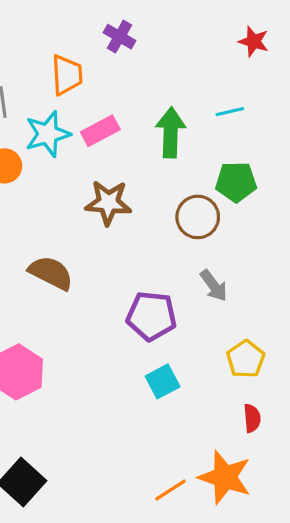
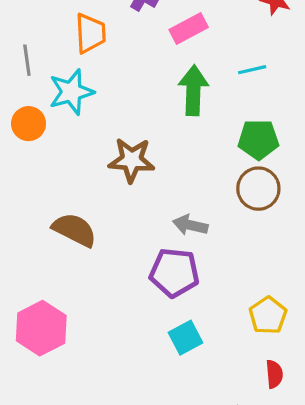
pink rectangle: (100, 131) -> (189, 28), moved
brown circle: (198, 217) -> (258, 189), moved
gray arrow: (214, 286) -> (190, 225), moved, turned 140

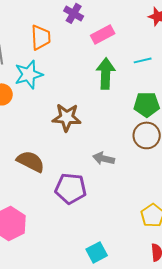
purple pentagon: (174, 273) -> (71, 188), moved
cyan square: (185, 338) -> (97, 252), moved

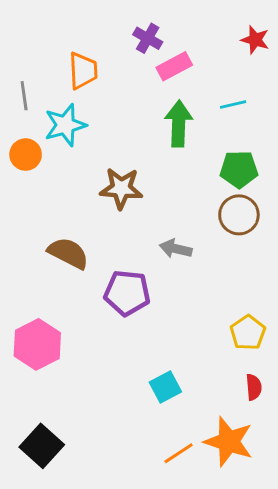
purple cross: (74, 13) -> (148, 38), moved

